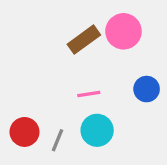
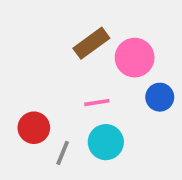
pink circle: (123, 31) -> (135, 58), moved
red circle: (24, 132) -> (34, 128), moved

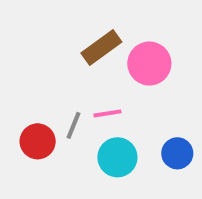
blue circle: (160, 97) -> (177, 153), moved
gray line: (63, 153) -> (74, 125), moved

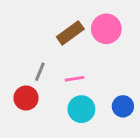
pink circle: (149, 64) -> (106, 29), moved
gray line: (74, 125) -> (40, 72), moved

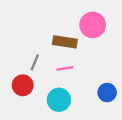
brown rectangle: (70, 33) -> (65, 42), moved, turned 45
cyan circle: (81, 109) -> (59, 100), moved

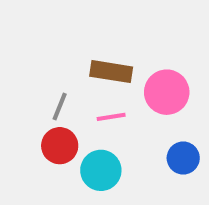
pink circle: (93, 25) -> (167, 92), moved
red circle: (23, 85) -> (60, 146), moved

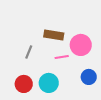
pink line: (111, 117) -> (62, 57), moved
red circle: (60, 146) -> (24, 84), moved

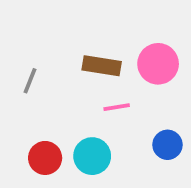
pink circle: (81, 45) -> (158, 64), moved
gray line: (29, 52) -> (30, 81), moved

